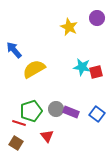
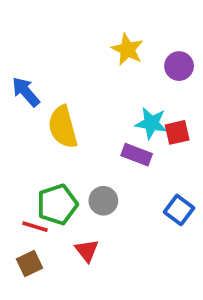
purple circle: (97, 18) -> (179, 66), moved
yellow semicircle: (34, 69) -> (63, 127), turned -75
purple rectangle: (71, 112) -> (137, 155), moved
brown square: (16, 143) -> (30, 263), turned 32

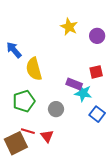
cyan star: (151, 123) -> (83, 93), moved
green pentagon: (57, 204) -> (24, 101), moved
red line: (35, 227) -> (28, 131), moved
brown square: (30, 263) -> (16, 143), size x1.6

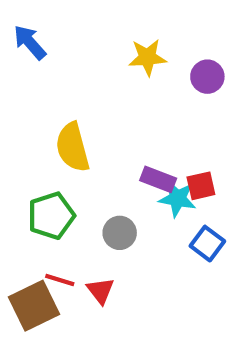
yellow star: (69, 27) -> (147, 57), turned -30
blue arrow: (14, 50) -> (30, 42), moved
red square: (96, 72) -> (201, 186), moved

